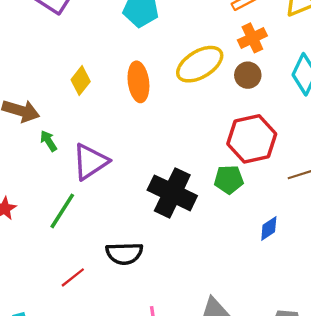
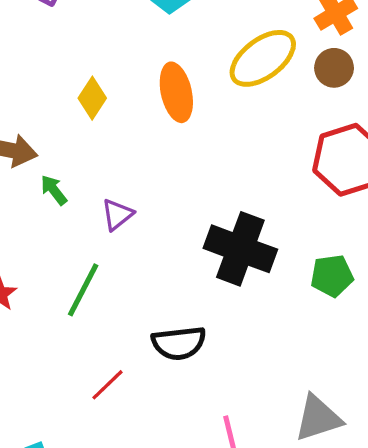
purple triangle: (90, 162) -> (117, 215), size x0.6
green pentagon: (229, 179) -> (332, 276), moved

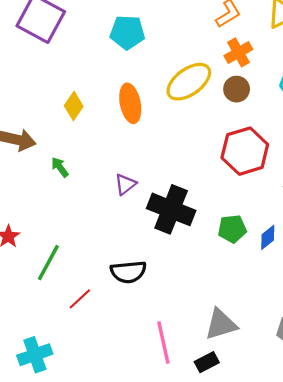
green arrow: (54, 190) -> (60, 167), moved
purple triangle: (117, 215) -> (125, 184), moved
green line: (83, 290) -> (48, 263), moved

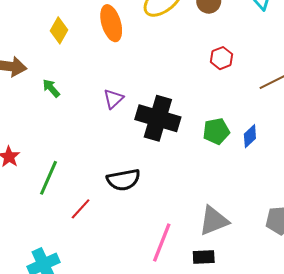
red hexagon: (245, 151) -> (222, 58), size x0.5
pink line: (163, 343) -> (162, 242), turned 39
black rectangle: (207, 362) -> (204, 257), turned 30

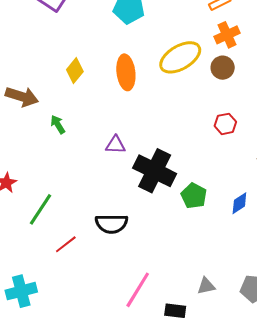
purple triangle: (113, 99) -> (115, 145), turned 35
green pentagon: (216, 131) -> (194, 196), moved, turned 30
gray triangle: (214, 221) -> (206, 286), moved, size x0.6

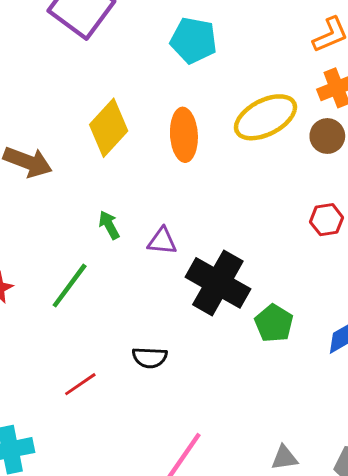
yellow diamond: (75, 71) -> (109, 128), size x1.5
green arrow: (58, 124) -> (109, 225), moved
green line: (40, 209) -> (70, 286), moved
black semicircle: (112, 224) -> (150, 358), size x0.7

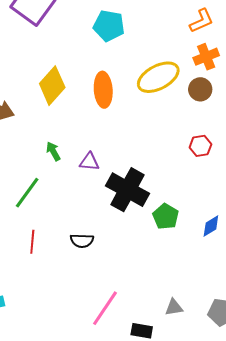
red line: (80, 384) -> (32, 242), moved, turned -50

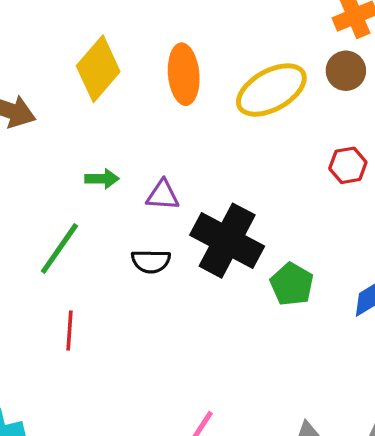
yellow ellipse: (158, 77) -> (271, 90), moved
green arrow: (53, 151) -> (102, 179), turned 120
black semicircle: (82, 241) -> (151, 261), moved

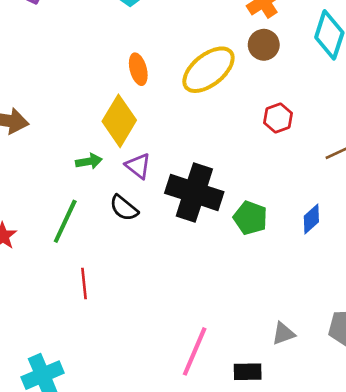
yellow diamond: (98, 69) -> (119, 121), moved
orange ellipse: (184, 74) -> (138, 69), size x0.7
purple triangle: (163, 195) -> (138, 166), turned 44
black semicircle: (151, 261) -> (124, 208), moved, turned 48

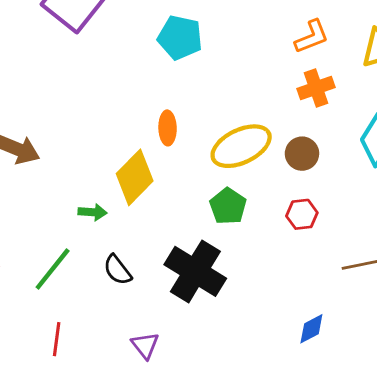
brown circle: (264, 45) -> (302, 154), moved
purple triangle: (138, 166) -> (145, 345), moved
green pentagon: (250, 218) -> (228, 206), moved

